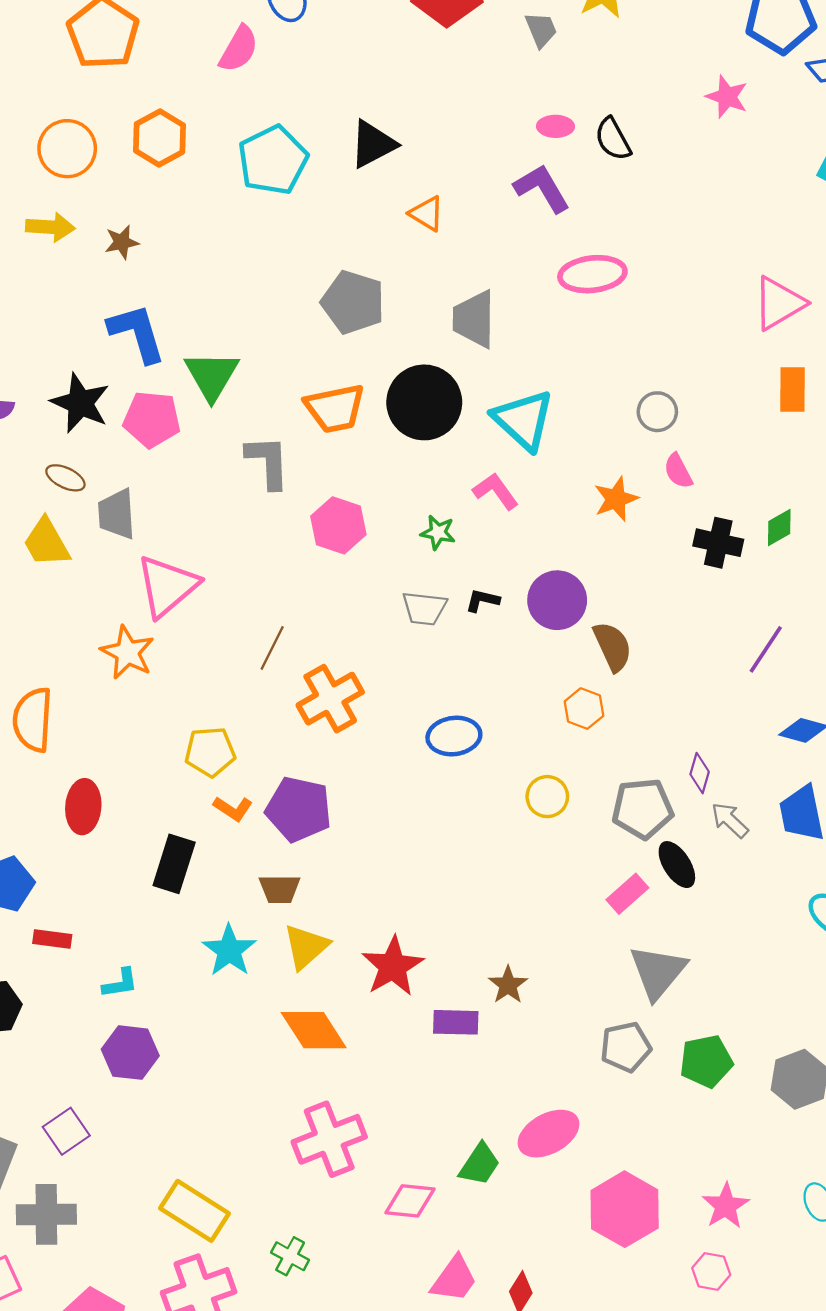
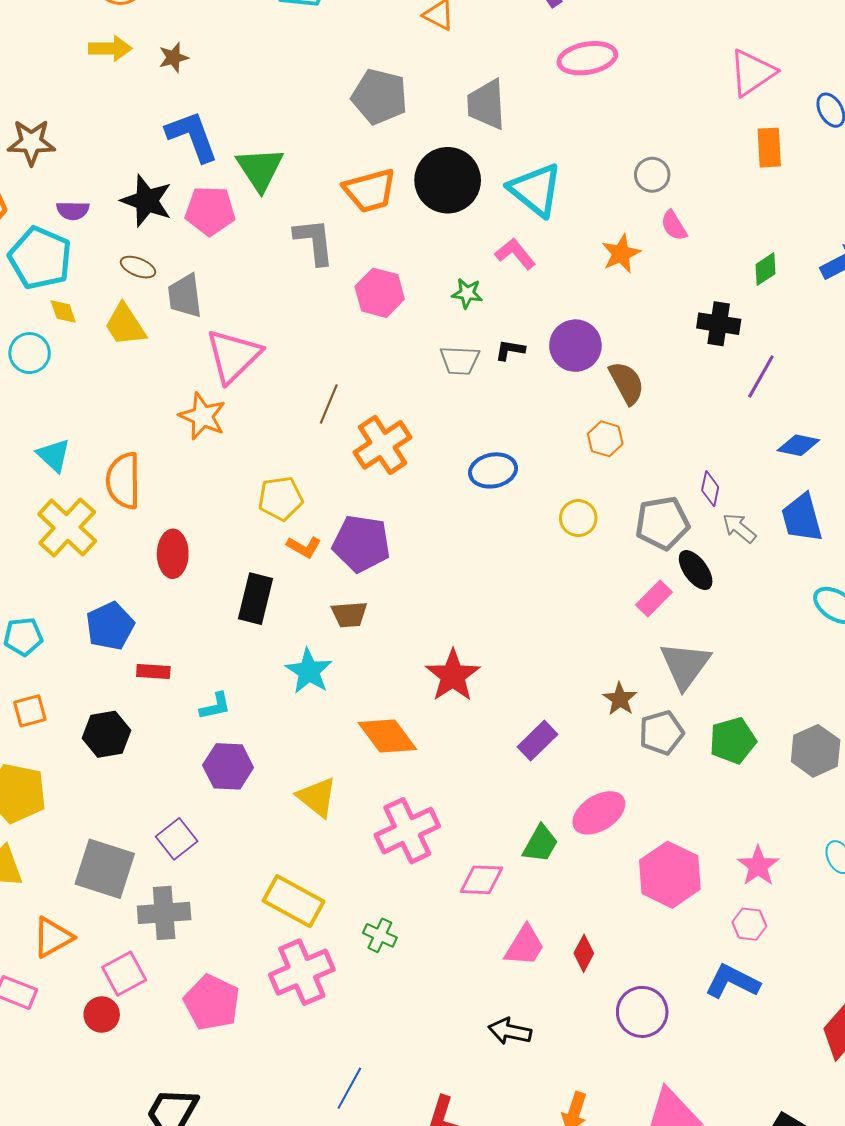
black cross: (718, 543) -> (719, 324), moved
yellow triangle: (306, 947) -> (317, 797), moved, turned -36
brown star: (508, 985) -> (620, 699), moved
purple rectangle: (456, 1022) -> (537, 741), moved, turned -42

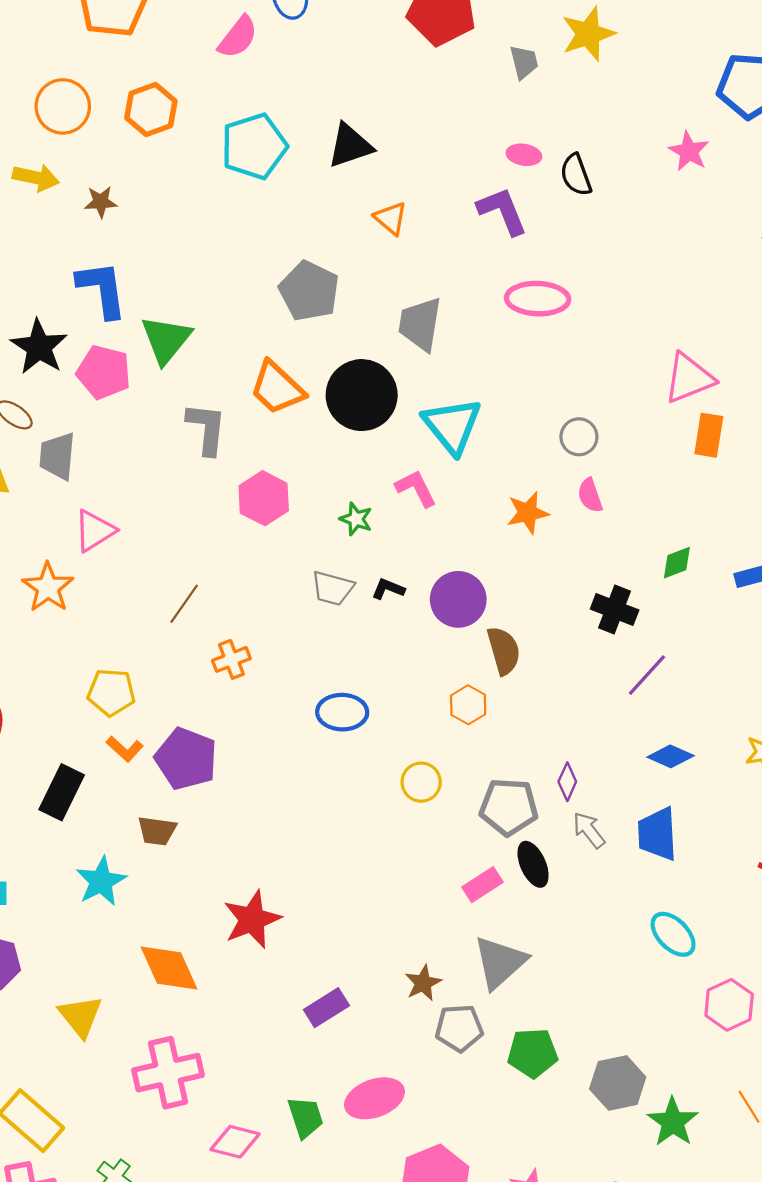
pink triangle: (752, 73) -> (689, 378), moved
orange trapezoid: (370, 191) -> (277, 388), turned 46
pink triangle: (233, 356) -> (95, 531), size x0.7
orange cross: (383, 445) -> (231, 659), size x0.6
green trapezoid: (540, 844) -> (305, 1117), turned -60

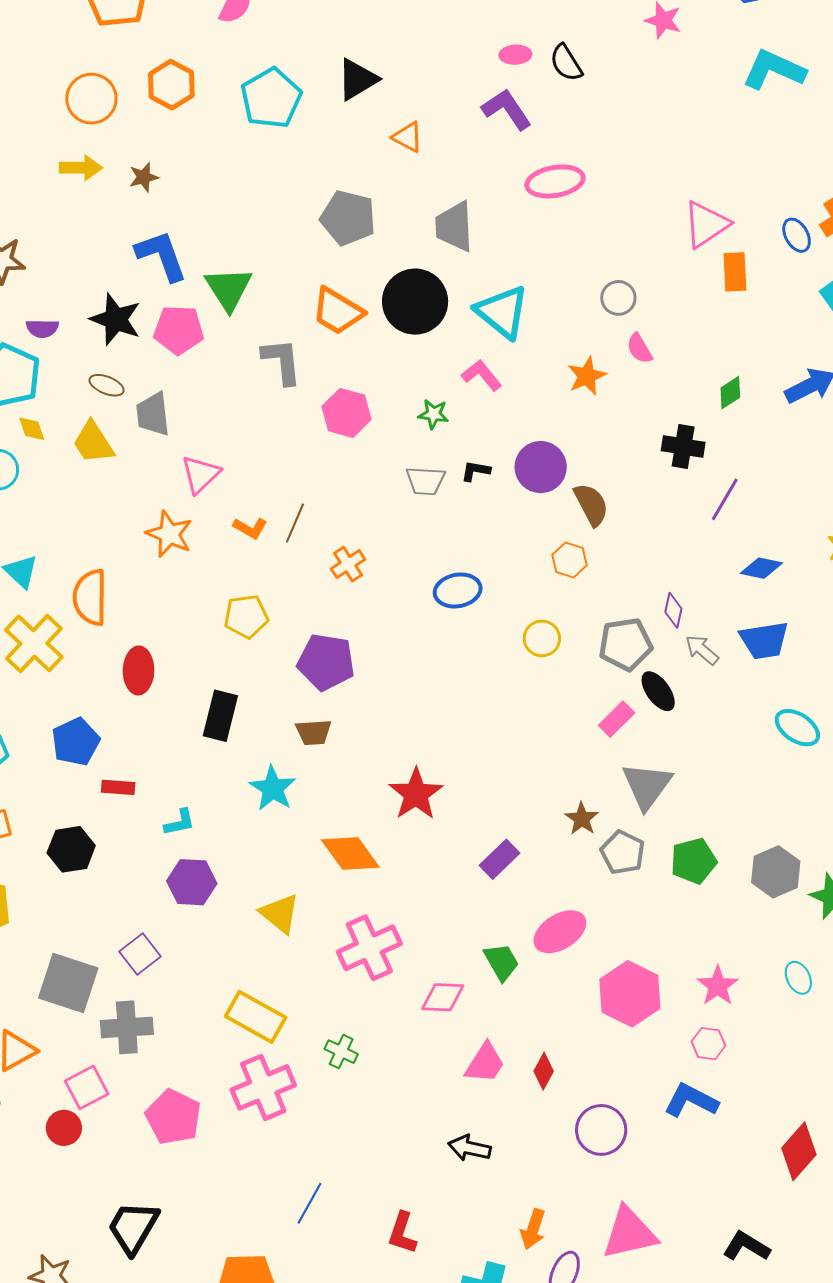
orange L-shape: (125, 749) -> (250, 528), moved
blue trapezoid: (657, 834) -> (764, 640), turned -84
gray pentagon: (459, 1028) -> (623, 852), turned -30

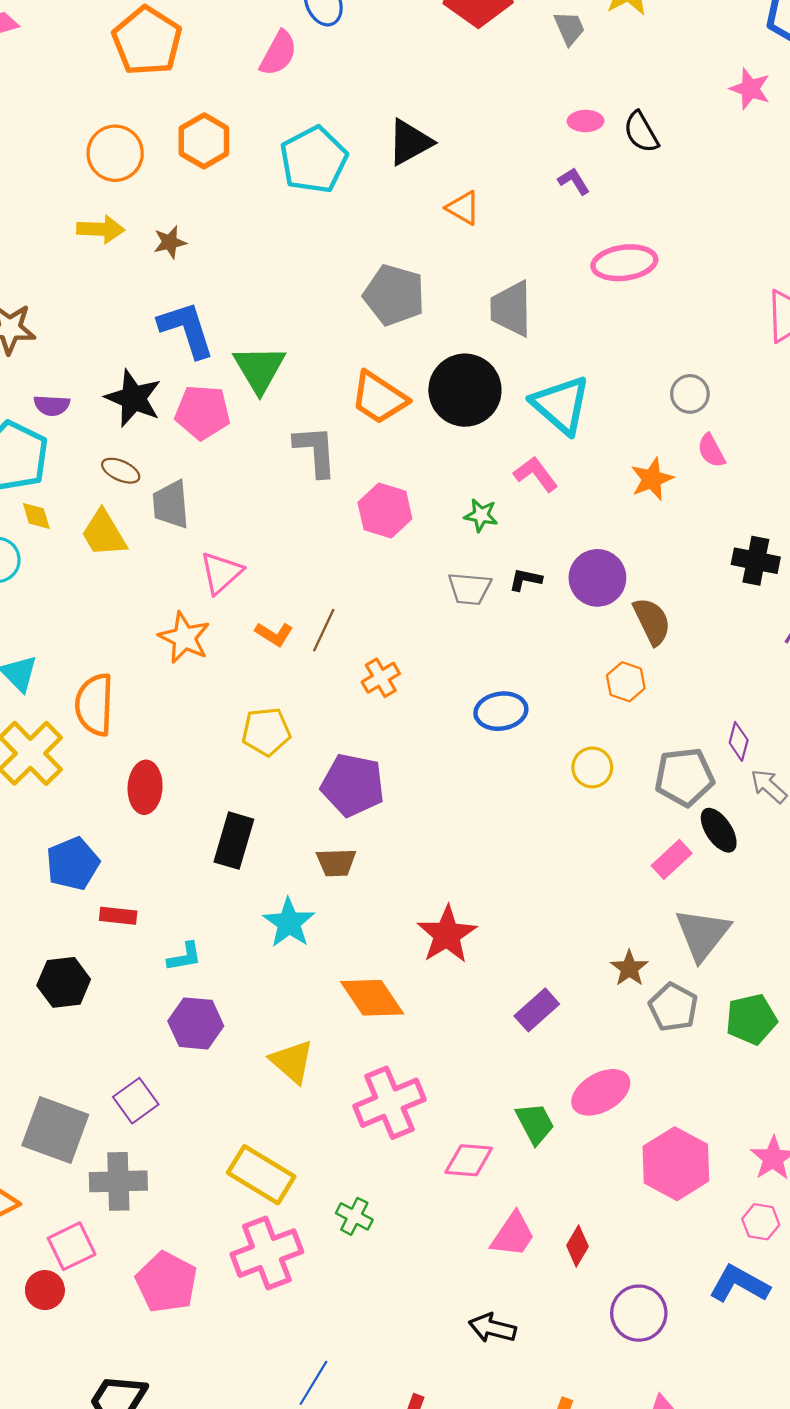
purple L-shape: (507, 109) -> (574, 181), size x0.6

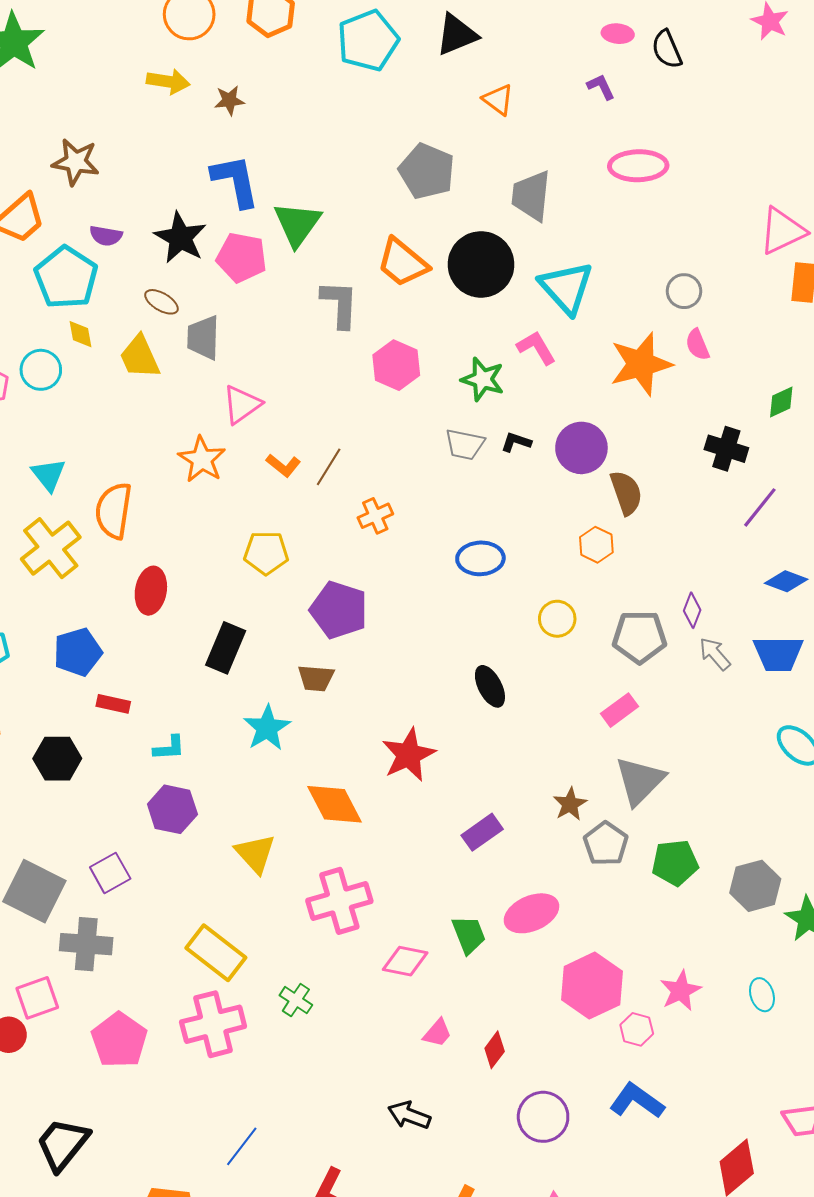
orange star: (652, 479) -> (641, 364), size x1.6
green star: (481, 515) -> (483, 379), size x1.4
black ellipse: (719, 830) -> (490, 686), moved
pink hexagon: (761, 1222) -> (637, 1029), moved
pink trapezoid: (513, 1235) -> (437, 1033), size x0.7

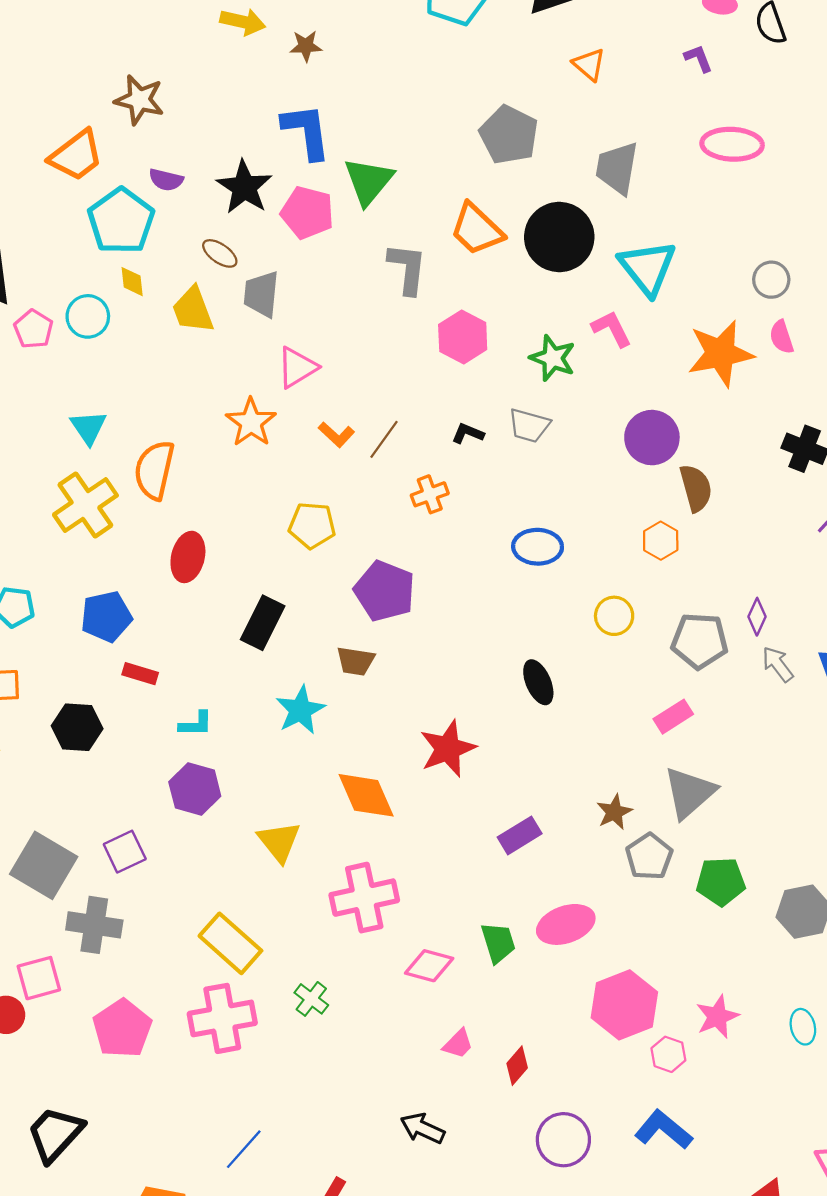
black L-shape: (516, 442) -> (468, 433), moved

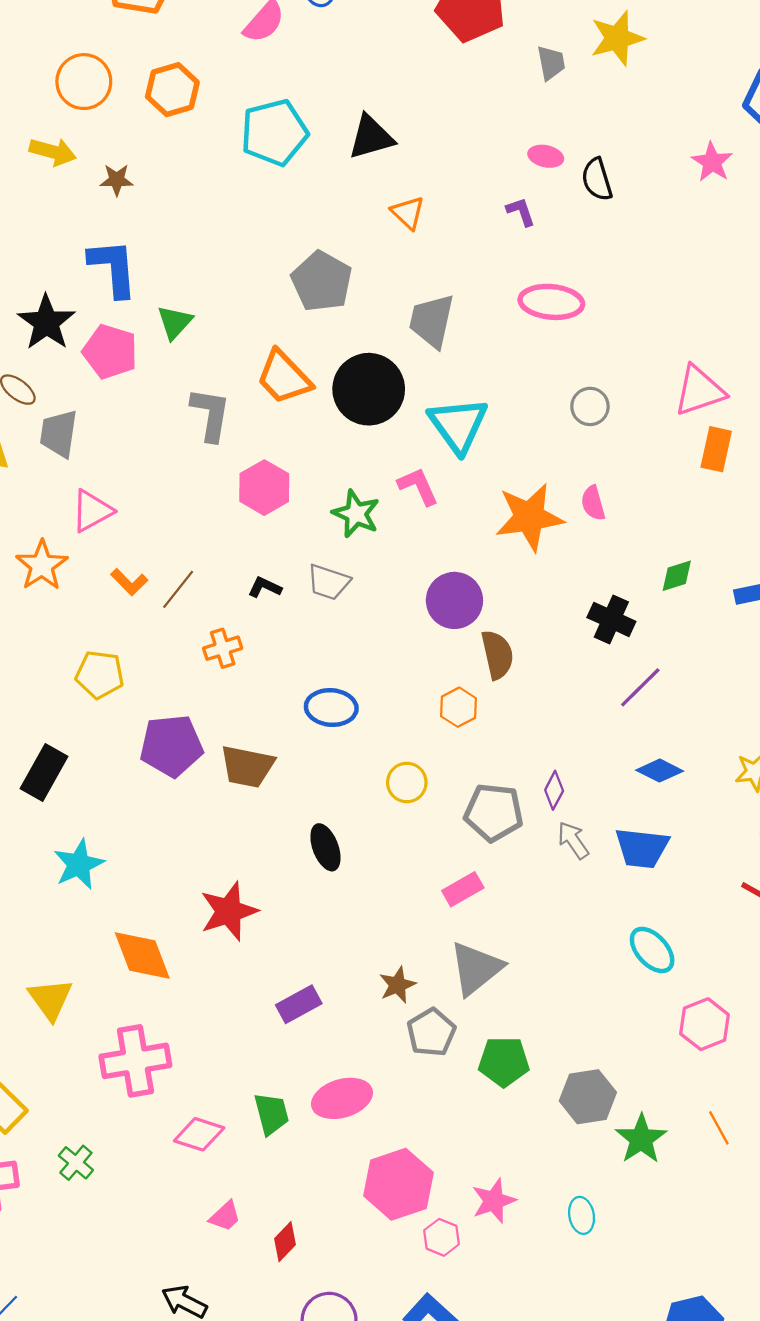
green triangle: (369, 181) -> (175, 322), size x0.7
gray circle: (771, 280) -> (590, 406), moved
purple pentagon: (385, 591) -> (171, 746), turned -30
brown trapezoid: (356, 661) -> (247, 766), moved, size x1.4

